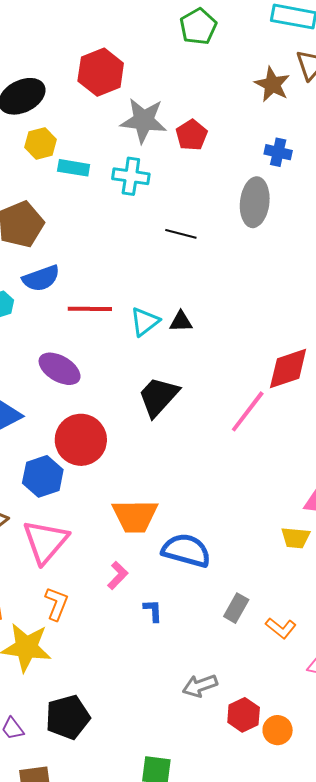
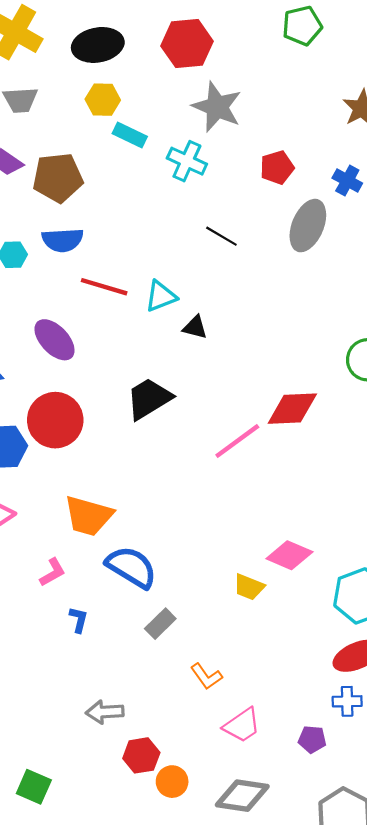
red pentagon: (192, 135) -> (277, 168), moved
cyan triangle: (145, 322) -> (161, 296), moved
gray rectangle: (236, 608) -> (160, 624), moved

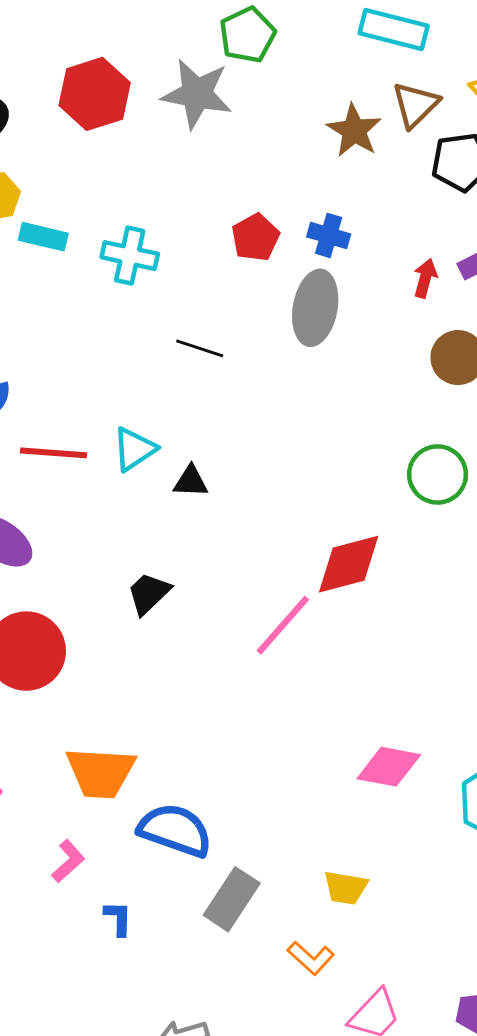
gray star: (217, 107) -> (197, 94), moved
blue cross: (347, 181) -> (329, 235), moved
black trapezoid: (149, 399) -> (149, 593), size x0.7
yellow trapezoid: (249, 587) -> (346, 888), moved
gray rectangle: (160, 624) -> (232, 899), size x1.4

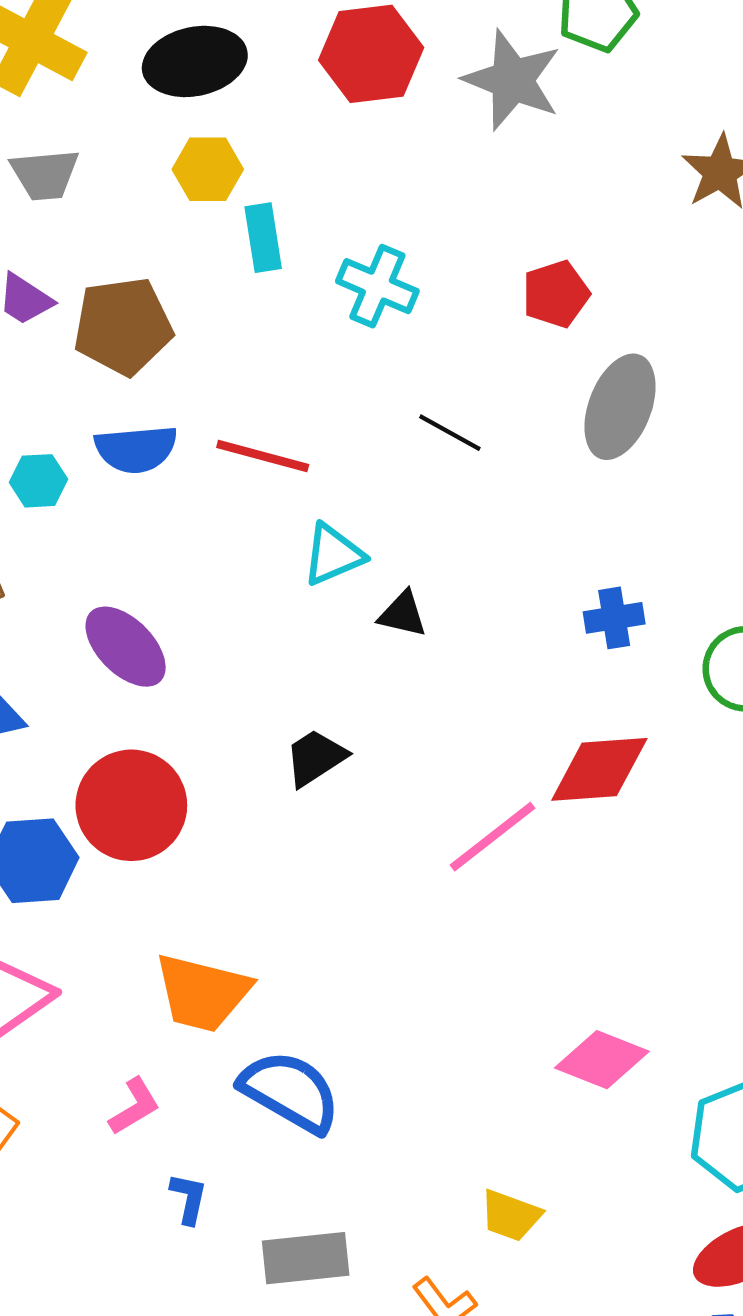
blue cross: (329, 235) -> (614, 618), moved, turned -36
cyan rectangle: (43, 237) -> (263, 238), turned 57
red line: (54, 453) -> (263, 456), moved
gray rectangle: (232, 899) -> (306, 1258), moved, turned 40

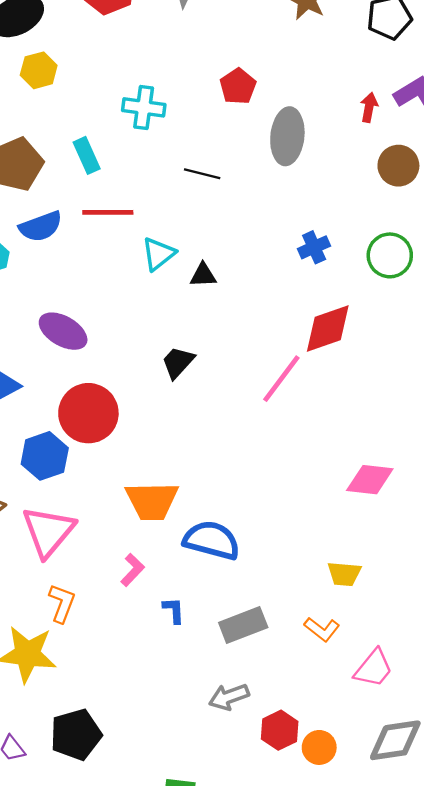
cyan rectangle: (263, 238) -> (87, 155), moved

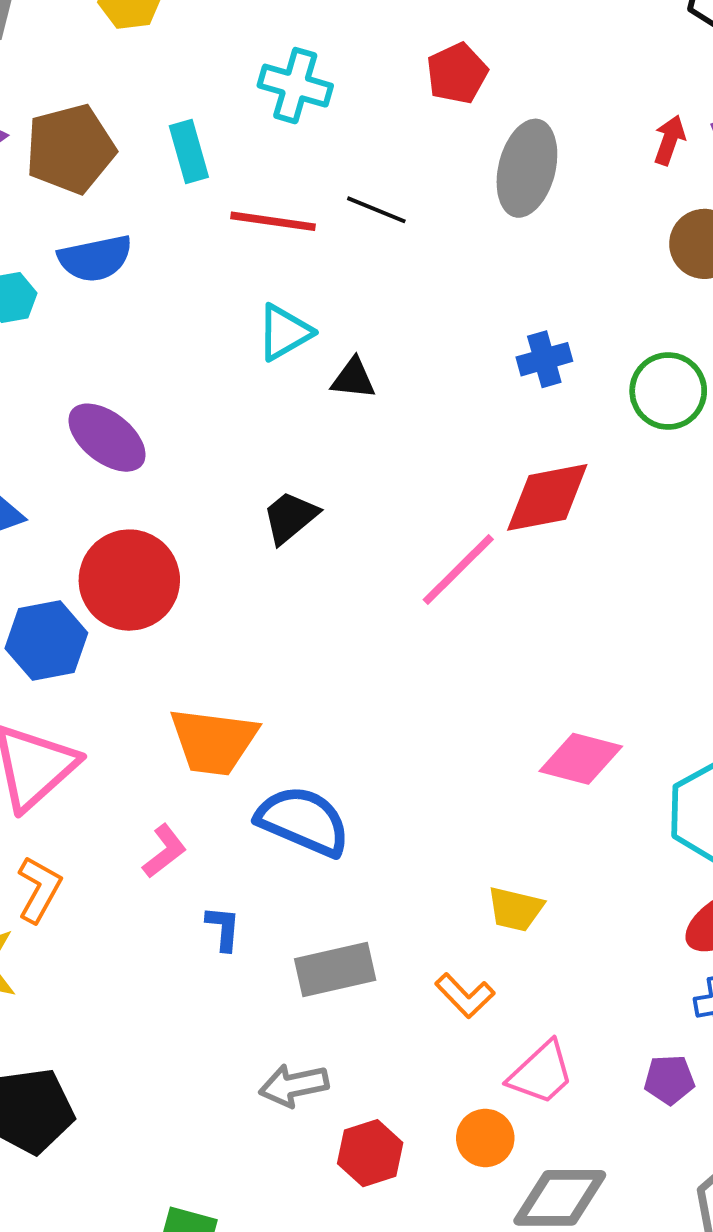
red line: (108, 212) -> (273, 221), moved
orange circle: (319, 747) -> (485, 1138), moved

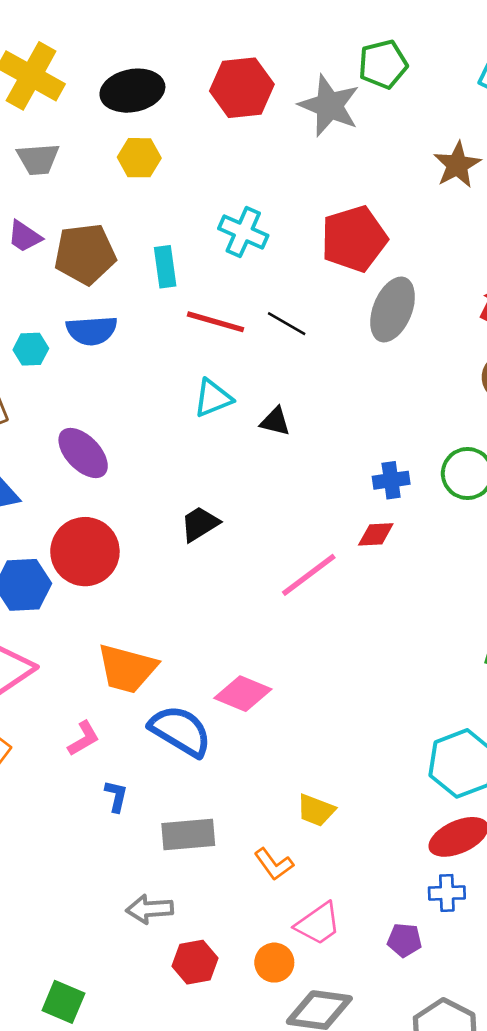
red pentagon: (457, 73) -> (354, 239), size x1.6
blue cross: (544, 359) -> (391, 480), moved
black triangle: (353, 379) -> (275, 421), moved
red diamond: (547, 497) -> (376, 534), size x0.6
pink diamond: (581, 759) -> (243, 694), moved

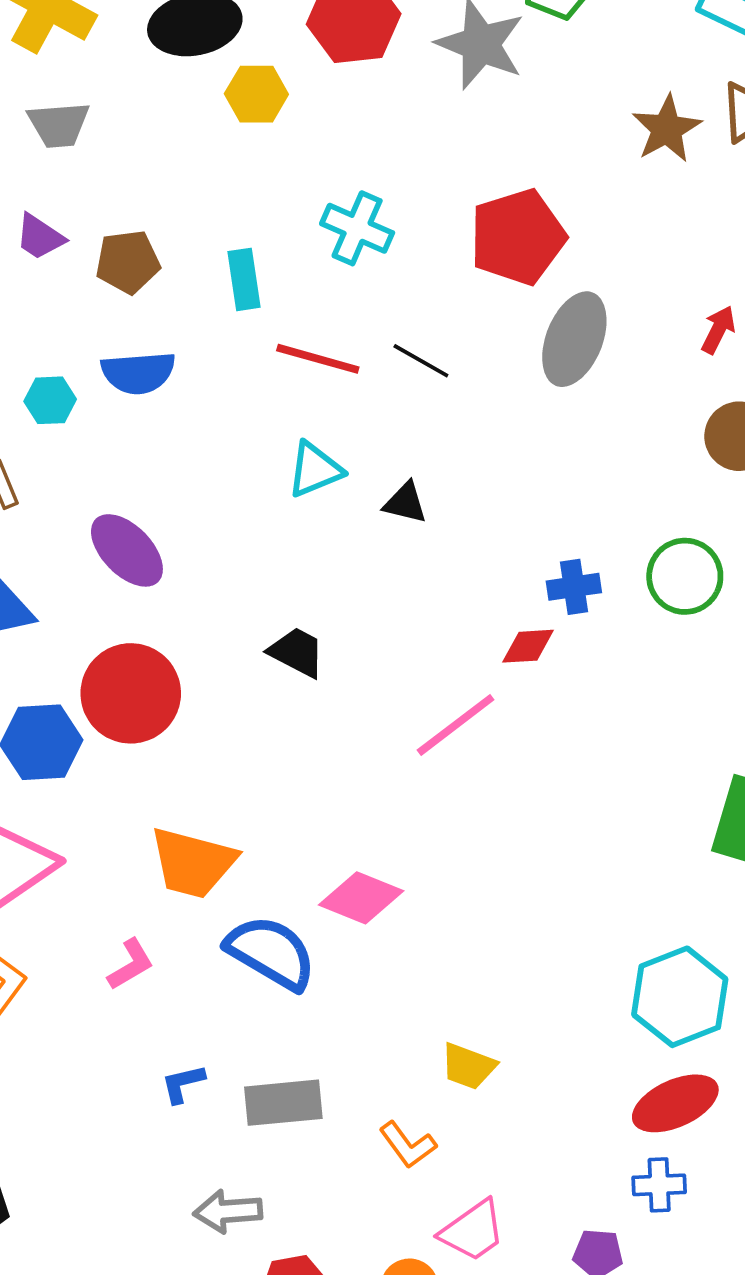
yellow hexagon: (139, 158) -> (256, 94), moved
brown pentagon: (85, 254) -> (128, 262), size x0.7
black trapezoid: (200, 524) -> (297, 652), turned 60
red diamond: (376, 534) -> (528, 646), moved
blue L-shape: (116, 796) -> (183, 1084), moved, turned -116

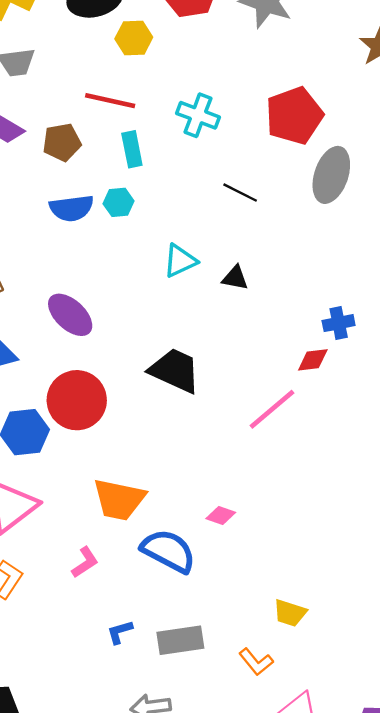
red line: (318, 359) -> (110, 101), moved
cyan hexagon: (50, 400) -> (119, 202), moved
black trapezoid: (297, 652) -> (175, 371), size x1.5
pink diamond: (361, 898) -> (221, 516), size x0.6

